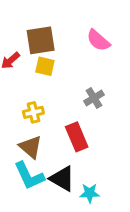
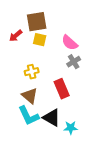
pink semicircle: (98, 40) -> (70, 43), moved

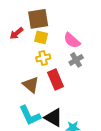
yellow cross: (32, 72) -> (43, 58), moved
red rectangle: (62, 89) -> (55, 80), moved
brown triangle: (30, 96) -> (31, 85), moved

